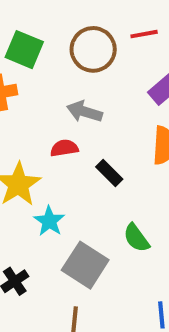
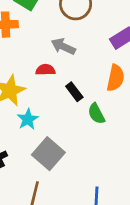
green semicircle: (136, 238) -> (96, 114), moved

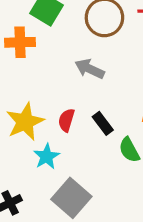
red semicircle: (45, 70) -> (66, 120), moved, turned -72

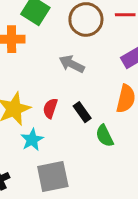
gray square: (71, 198) -> (53, 176), turned 36

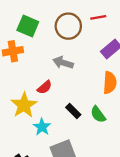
red semicircle: (50, 108) -> (45, 87), moved, turned -140
black rectangle: (82, 112) -> (73, 111), moved

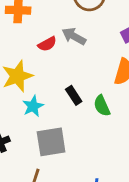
red semicircle: (45, 87) -> (47, 44), moved

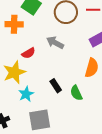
red semicircle: (47, 44) -> (28, 53), moved

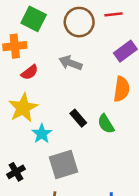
red semicircle: (28, 53) -> (30, 72), moved

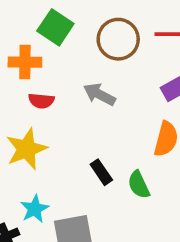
red semicircle: (30, 72) -> (41, 101), turned 36
cyan star: (42, 134) -> (35, 209), moved

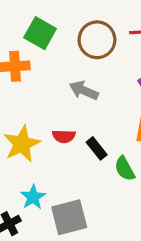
red semicircle: (41, 101) -> (64, 136), moved
black rectangle: (101, 172) -> (97, 148), moved

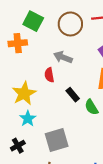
red semicircle: (64, 136) -> (49, 75), moved, turned 80
cyan star: (33, 197) -> (28, 119), moved

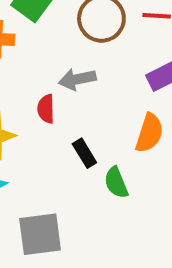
gray arrow: (63, 57) -> (77, 79), turned -42

